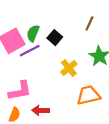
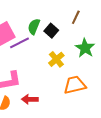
green semicircle: (33, 33) -> (34, 27), moved
black square: (55, 38) -> (51, 31), moved

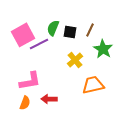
brown line: (76, 17) -> (90, 30), moved
black square: (51, 31) -> (70, 32), turned -32

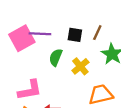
green semicircle: (53, 28) -> (56, 57), moved
purple line: (39, 44) -> (40, 34), moved, turned 30

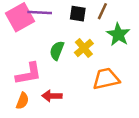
green semicircle: (56, 57) -> (57, 50), moved

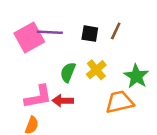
green star: (118, 35) -> (136, 76), moved
red arrow: (52, 96) -> (63, 101), moved

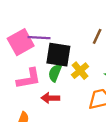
black square: (90, 34) -> (58, 55), moved, size x1.6
pink L-shape: (38, 97) -> (29, 79), moved

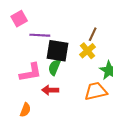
pink square: (21, 42) -> (19, 19), moved, size x0.7
yellow cross: (80, 71) -> (87, 51), moved

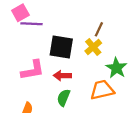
purple line: (40, 35) -> (32, 24), moved
green semicircle: (54, 67) -> (63, 98), moved
red arrow: (50, 90) -> (62, 76), moved

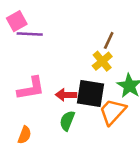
black square: (61, 47) -> (91, 94), moved
orange trapezoid: (102, 90) -> (113, 112), turned -35

